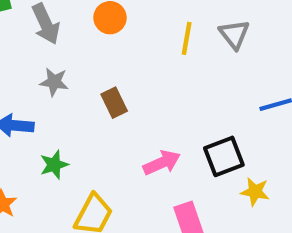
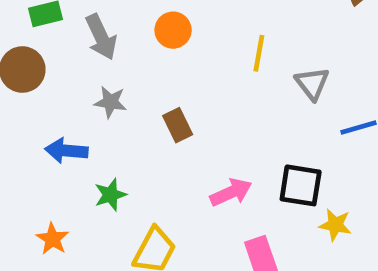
gray triangle: (234, 34) -> (312, 83), moved
black square: (224, 156) -> (301, 185), turned 30

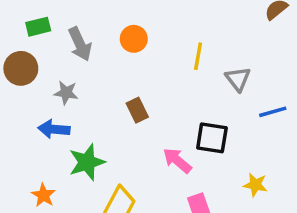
gray star: (110, 102) -> (66, 93), moved
black square: (301, 185) -> (212, 138), moved
pink arrow: (231, 192) -> (177, 160), turned -116
green star: (110, 195) -> (87, 162), size x1.5

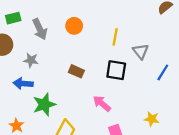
brown rectangle: (137, 110) -> (76, 71), turned -40
blue line: (273, 112) -> (163, 72), turned -42
black square: (212, 138) -> (116, 70), moved

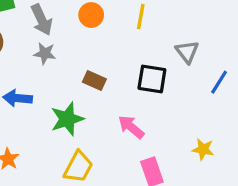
yellow line: (115, 37) -> (141, 17), moved
gray star: (31, 60) -> (45, 53), moved
green star: (44, 105) -> (67, 119), moved

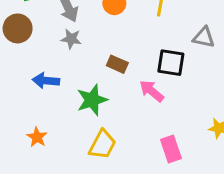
gray triangle: (187, 52) -> (204, 37), turned -40
pink arrow: (131, 127) -> (152, 91), moved

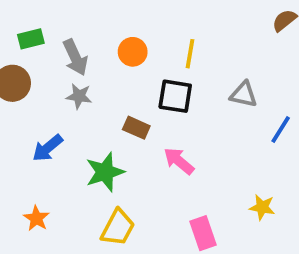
black square: (171, 63) -> (175, 96), moved
blue arrow: (46, 81) -> (48, 148), turned -45

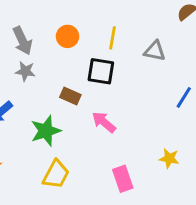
gray triangle: (244, 94) -> (155, 51), moved

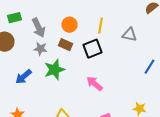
black square: (101, 71) -> (92, 49), turned -30
brown rectangle: (70, 96) -> (66, 45), moved
green star: (46, 131) -> (54, 70), moved

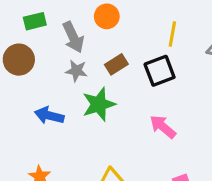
orange circle: (70, 25) -> (107, 16), moved
brown rectangle: (66, 45) -> (116, 64), turned -56
blue arrow: (24, 77) -> (49, 116), turned 54

